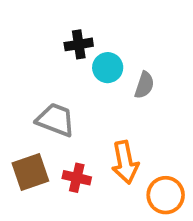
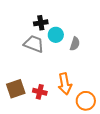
gray trapezoid: (56, 120) -> (34, 44), moved

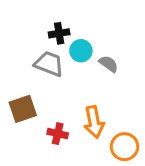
gray semicircle: (75, 44) -> (109, 64), turned -72
brown square: (16, 89) -> (23, 109), moved

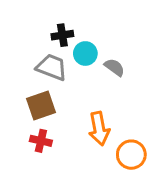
brown square: (23, 109) -> (41, 106), moved
red cross: (58, 134) -> (41, 141), moved

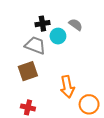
gray semicircle: (114, 67) -> (76, 25), moved
red cross: (41, 141) -> (28, 107), moved

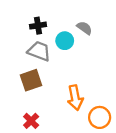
black cross: (42, 24) -> (38, 26), moved
red cross: (28, 107) -> (31, 121), turned 32

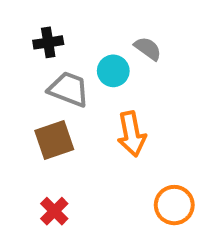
black cross: (38, 26) -> (48, 42), moved
orange arrow: (75, 98) -> (132, 134), moved

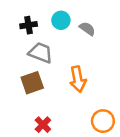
cyan circle: (113, 71) -> (61, 20), moved
red cross: (54, 211) -> (43, 125), moved

